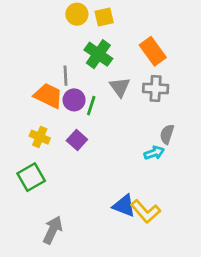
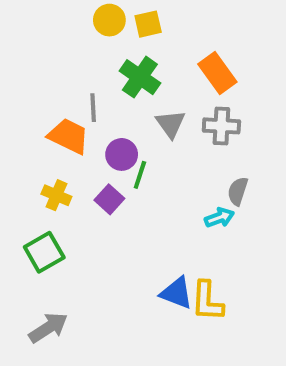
purple circle: (74, 100) -> (122, 154), moved
green line: (91, 106) -> (140, 175), moved
yellow L-shape: (146, 211) -> (207, 301), turned 44
gray arrow: (53, 230) -> (48, 328), moved, turned 32

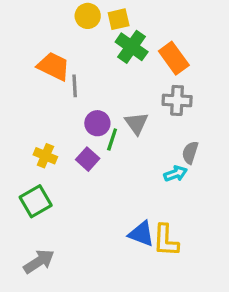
green cross: (140, 77) -> (132, 47), moved
gray triangle: (170, 124) -> (136, 123), moved
orange trapezoid: (69, 136) -> (54, 66), moved

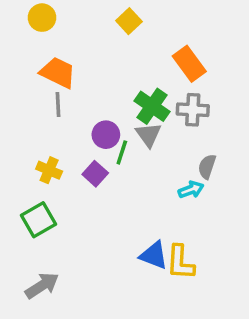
yellow circle: (88, 16) -> (42, 18), moved
yellow square: (119, 19) -> (129, 21), turned -30
green cross: (132, 47) -> (152, 106), moved
gray line: (75, 86) -> (58, 104), moved

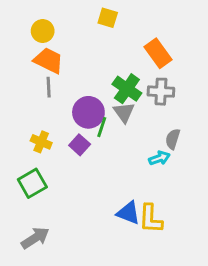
yellow circle: (42, 18) -> (43, 31), moved
yellow square: (129, 21) -> (108, 18), turned -30
purple circle: (106, 135) -> (88, 112), size x1.4

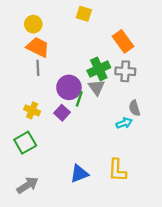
green cross: (127, 89) -> (99, 69), turned 30
gray semicircle: (173, 139) -> (134, 108), turned -35
blue triangle: (128, 213) -> (79, 174), moved, turned -42

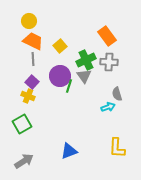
yellow square: (84, 14) -> (60, 46), moved, turned 32
purple square: (62, 113) -> (32, 82), moved
yellow L-shape: (117, 170) -> (117, 148), moved

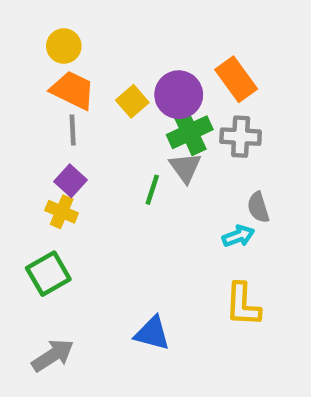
purple circle: (60, 76) -> (179, 95), moved
yellow L-shape: (117, 148) -> (243, 305), moved
blue triangle: (69, 151) -> (152, 333), turned 36

